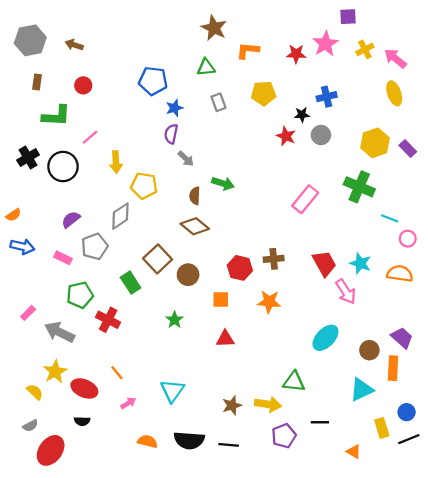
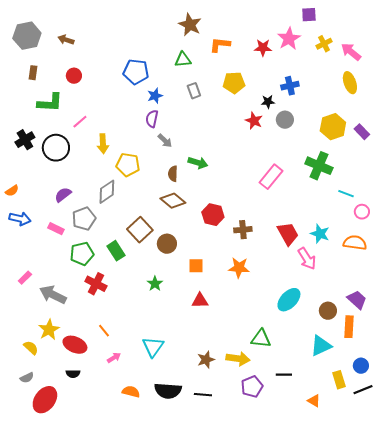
red hexagon: (240, 268) -> (213, 215), moved
green pentagon: (80, 295) -> (82, 254), moved

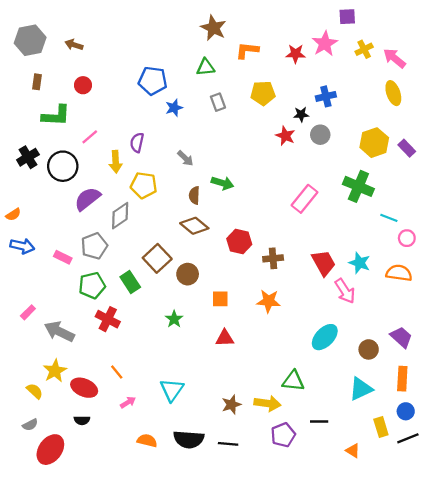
purple semicircle: (152, 119) -> (137, 143), moved
purple semicircle: (63, 195) -> (87, 199), moved, size x1.4
orange rectangle: (349, 327) -> (402, 379), moved

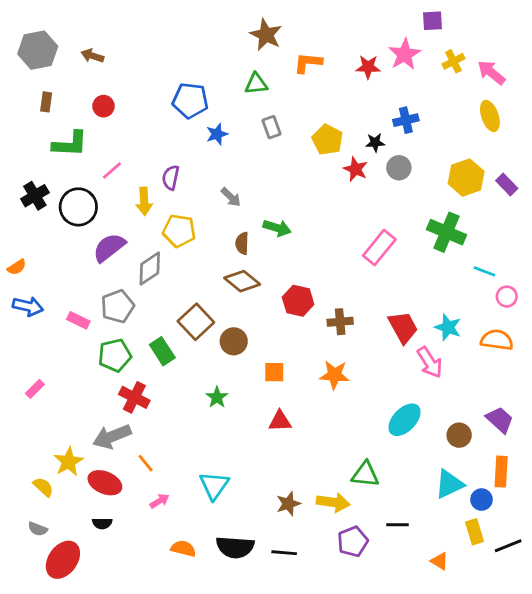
yellow pentagon: (263, 93) -> (328, 140), moved, turned 30
gray arrow: (59, 331) -> (112, 437), moved, turned -48
blue circle: (406, 411) -> (482, 500), moved
gray semicircle: (30, 425) -> (38, 529), turned 48

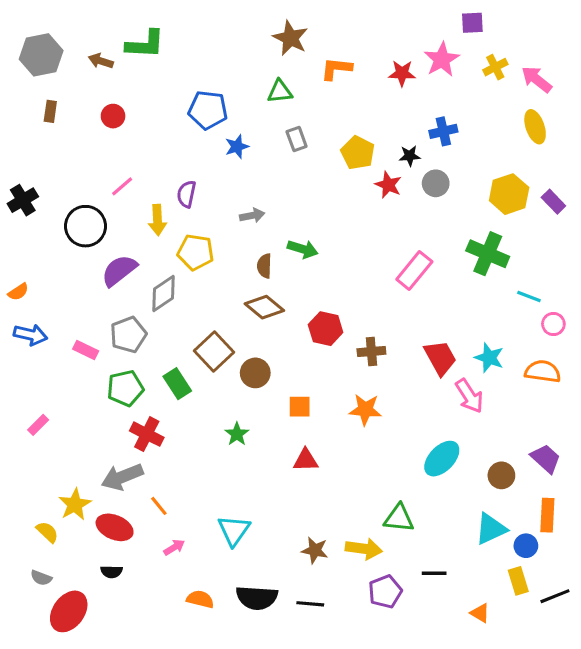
green L-shape: (70, 144) -> (145, 44), moved
black cross: (35, 196) -> (23, 200), moved
gray arrow: (231, 197) -> (252, 215), turned -55
brown star: (288, 504) -> (315, 550), turned 30

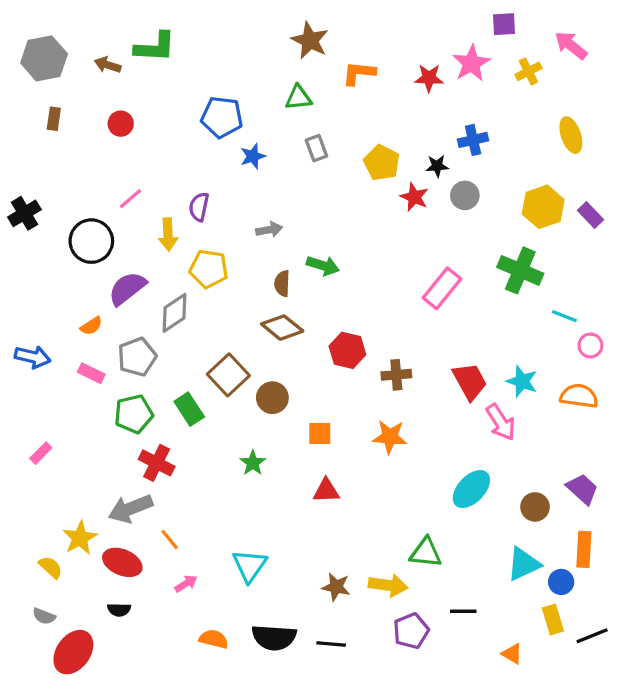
pink arrow: (537, 79) -> (571, 45), moved
orange semicircle: (18, 292) -> (91, 326), moved

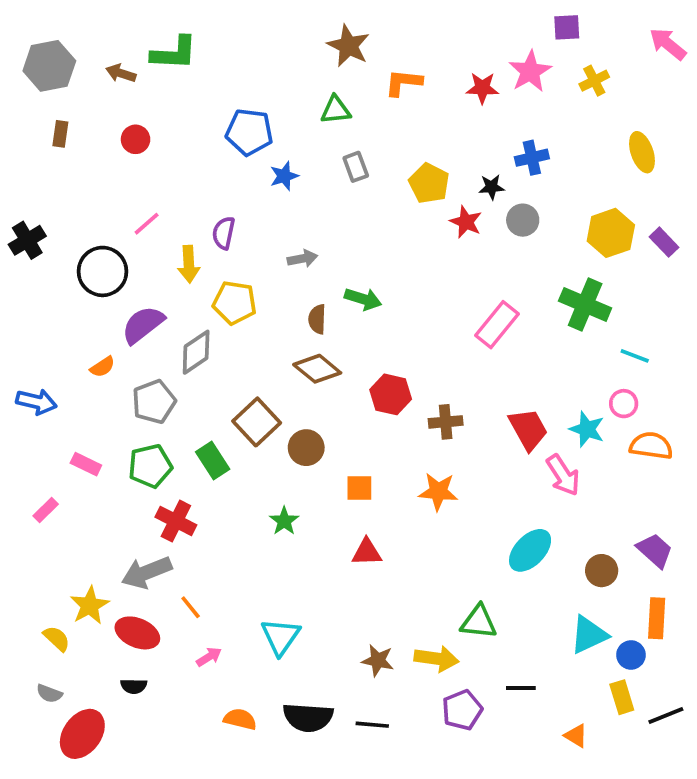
pink arrow: (571, 45) -> (668, 44), moved
pink circle: (590, 345) -> (624, 404), moved
pink rectangle: (91, 373) -> (86, 464), moved

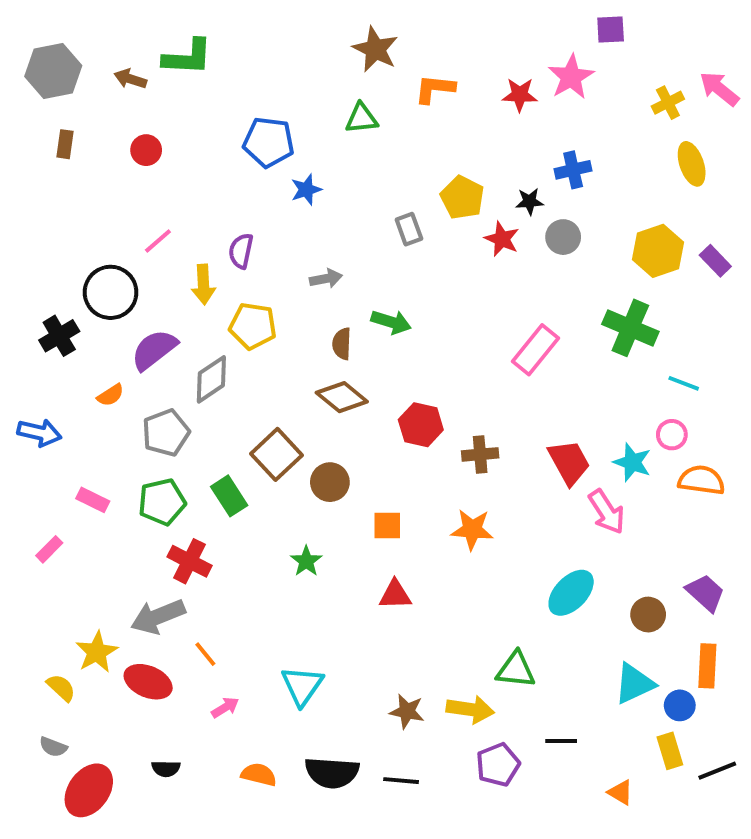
pink arrow: (668, 44) -> (719, 89), moved
yellow cross: (594, 81) -> (668, 103), moved
gray rectangle: (356, 167) -> (409, 229), moved
black cross: (27, 240) -> (59, 336), moved
black semicircle: (134, 686) -> (166, 769), moved

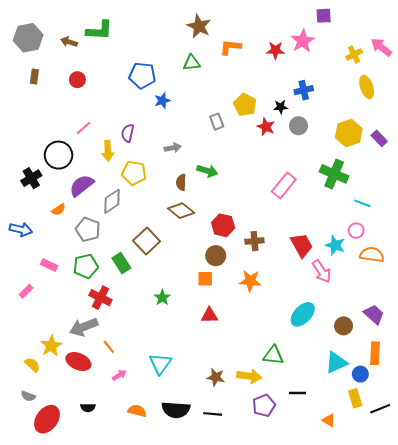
gray pentagon: (166, 433) -> (88, 229), turned -30
brown circle: (330, 482) -> (216, 256), moved

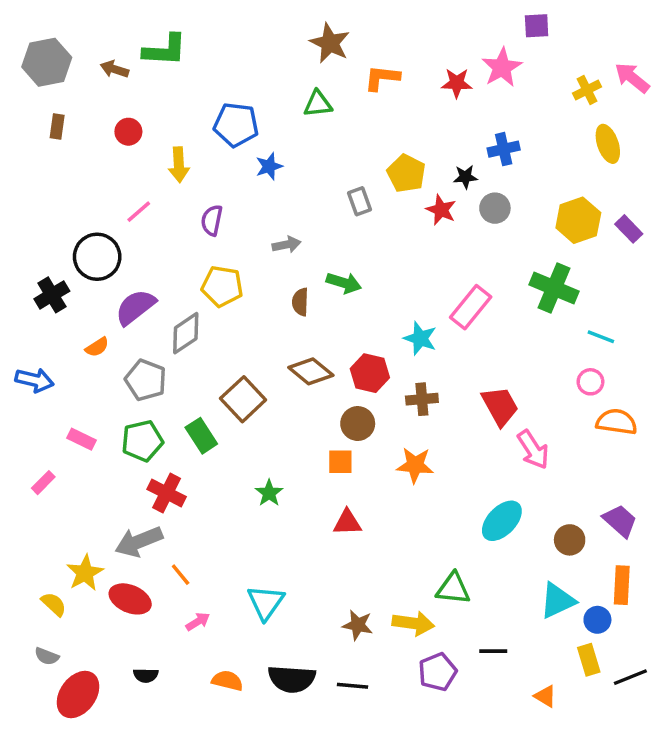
yellow arrow: (108, 151) -> (179, 165), moved
brown diamond: (181, 211) -> (311, 371), moved
cyan star: (335, 245) -> (420, 338), moved

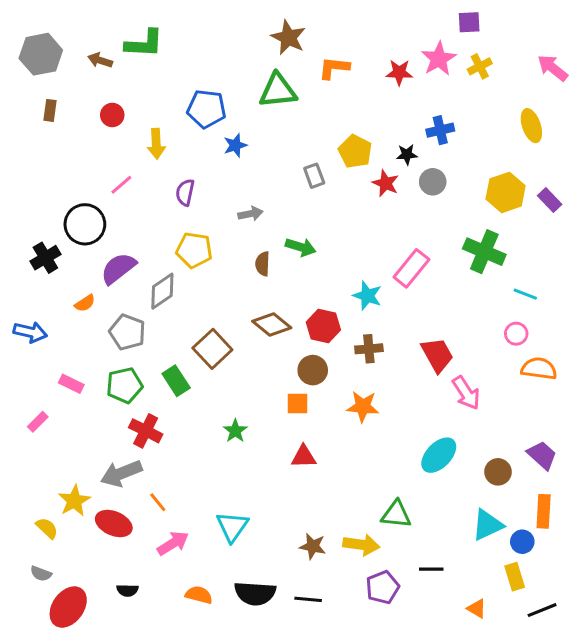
yellow cross: (587, 90) -> (480, 66), moved
green triangle: (318, 104) -> (278, 91), size x1.5
pink arrow: (198, 622) -> (173, 543), size x1.5
black line: (630, 677) -> (542, 610), moved

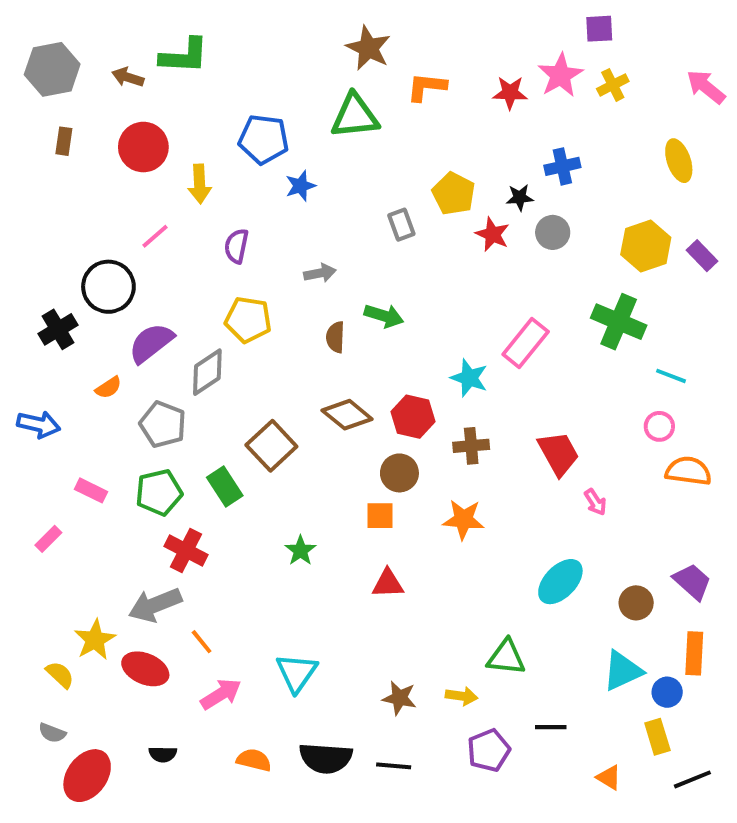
red circle: (112, 115) -> (143, 147), size x1.6
pink arrow: (466, 393) -> (595, 502), size x0.6
yellow arrow: (361, 545) -> (461, 696), size x0.7

